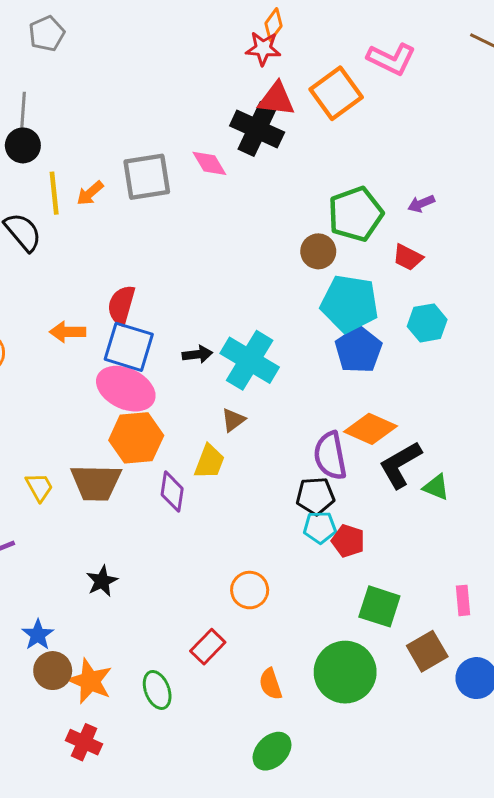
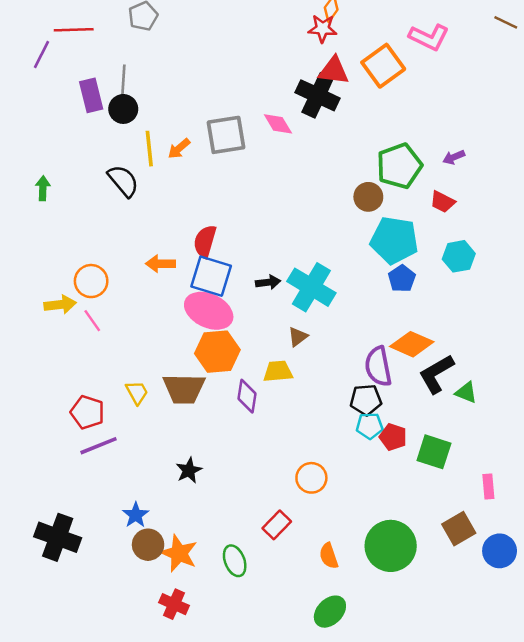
blue pentagon: (359, 350) -> (402, 279), size x0.7
yellow trapezoid: (209, 462) -> (278, 371), turned -116
green square: (379, 606) -> (434, 452), moved

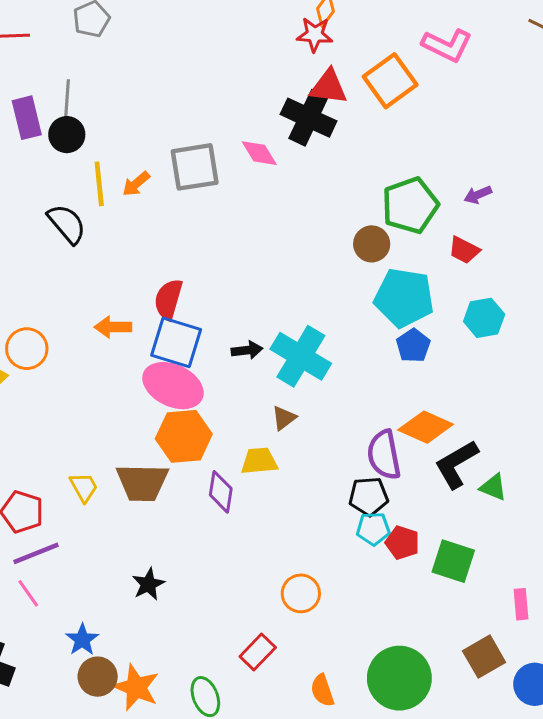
pink line: (92, 321) -> (28, 593), moved

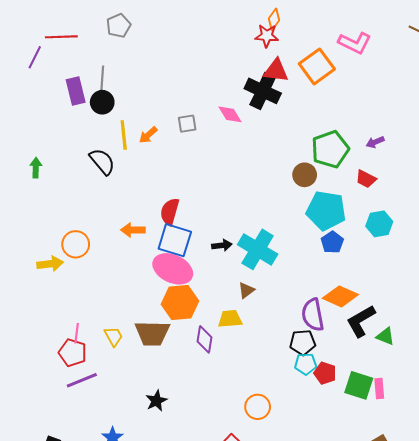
gray square: (195, 167) -> (187, 124), size x0.6
pink line: (28, 593) -> (77, 333), moved, turned 42
pink rectangle: (521, 604) -> (379, 388), moved

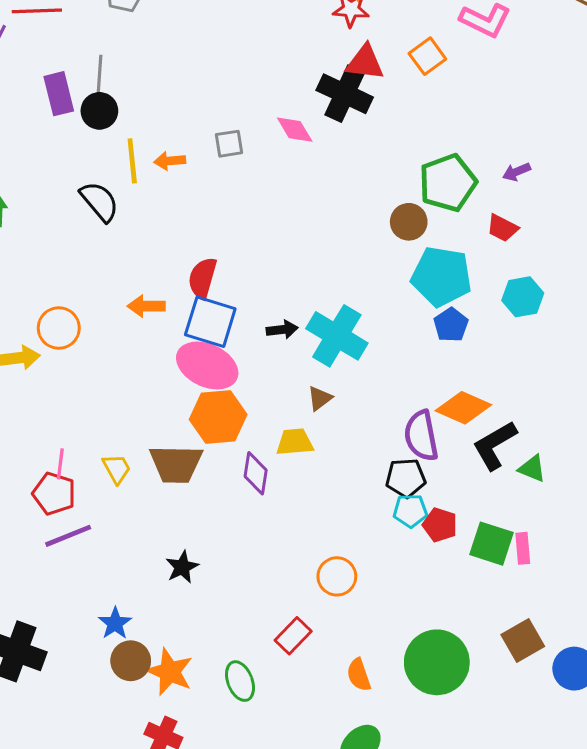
orange square: (317, 66) -> (427, 56), size x0.7
orange arrow: (148, 135) -> (170, 161), turned 36

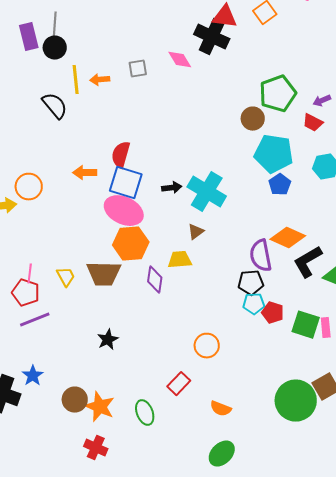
purple arrow: (517, 172) -> (322, 101), moved
blue star: (115, 623) -> (33, 376), moved
green circle: (437, 662) -> (296, 401), moved
orange semicircle: (359, 675) -> (221, 409), turned -50

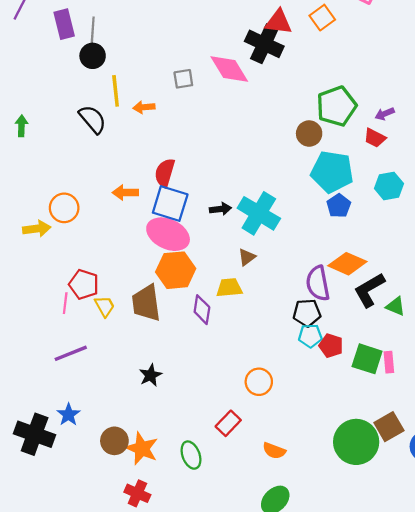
purple rectangle: (29, 37) -> (64, 24), moved
pink diamond: (180, 60) -> (229, 69), size x1.5
orange arrow: (100, 80) -> (144, 107), moved
brown trapezoid: (104, 274) -> (146, 303), turned 81
red pentagon: (26, 293) -> (84, 284), moved

